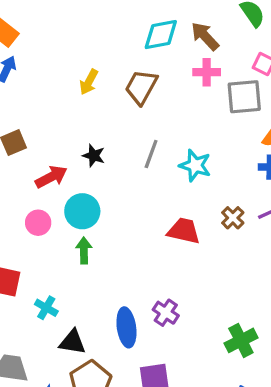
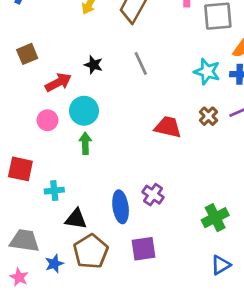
gray line: (151, 154) -> (141, 63), turned -45
cyan star: (195, 165) -> (207, 72), moved
cyan cross: (46, 308) -> (54, 191), turned -36

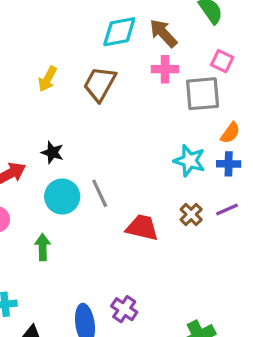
gray line: (141, 63) -> (100, 193), moved
cyan circle: (84, 111) -> (62, 197), moved

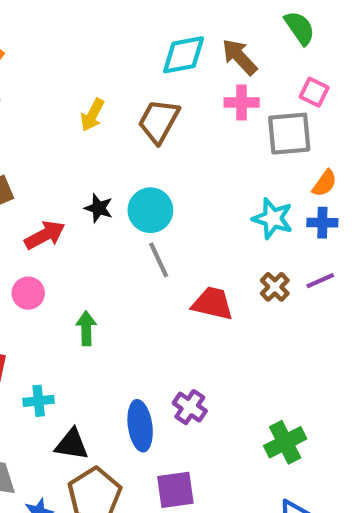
cyan circle: (62, 197) -> (150, 210), moved

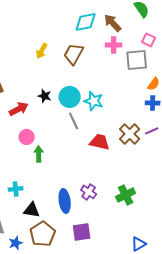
cyan star: (273, 219) -> (94, 101), moved
brown cross: (275, 287) -> (130, 134), size x1.5
pink circle: (28, 293) -> (27, 137), moved
green cross: (285, 442) -> (126, 195), moved

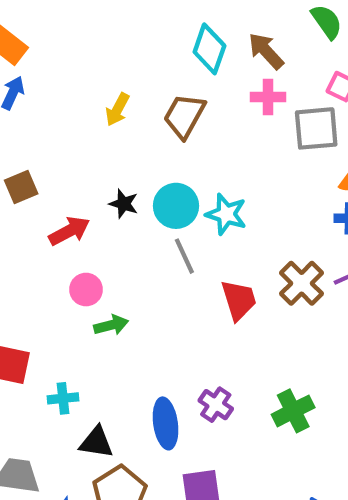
cyan diamond: (86, 22) -> (209, 49), turned -60
red trapezoid: (100, 142) -> (239, 300), turned 60
green arrow: (39, 154) -> (111, 325), turned 77

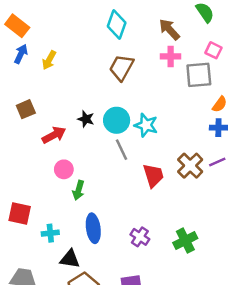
cyan diamond: (209, 49) -> (117, 25), moved
yellow arrow: (117, 110) -> (49, 60), moved
green arrow: (111, 325) -> (79, 190), turned 120
blue ellipse: (166, 423) -> (93, 228), moved

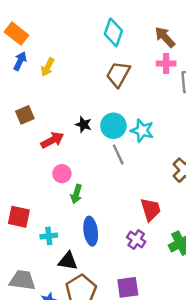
red trapezoid: (153, 175) -> (151, 210), moved

